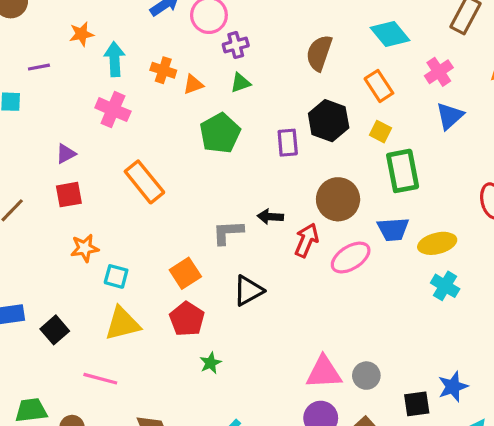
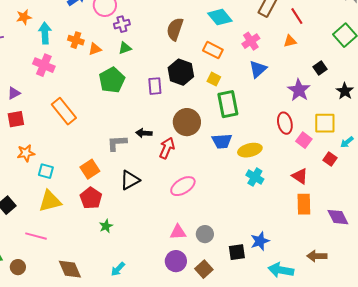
orange rectangle: (379, 86) -> (213, 50), turned -30
pink ellipse: (351, 258) -> (183, 186), moved
pink triangle: (324, 372) -> (178, 232), size x0.7

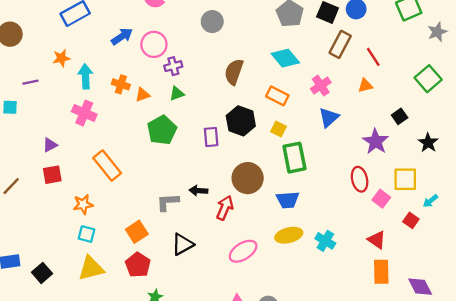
yellow ellipse: (250, 150) -> (289, 235), moved
orange star: (26, 153) -> (83, 204), moved

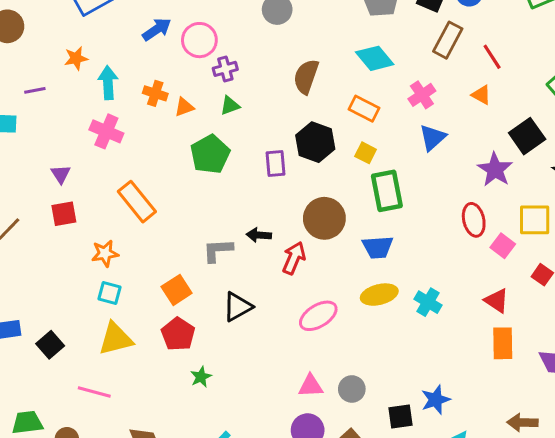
orange triangle: (365, 86) -> (481, 95), turned 42
black square: (400, 116) -> (527, 136), size x1.6
purple triangle: (50, 145) -> (61, 174), turned -35

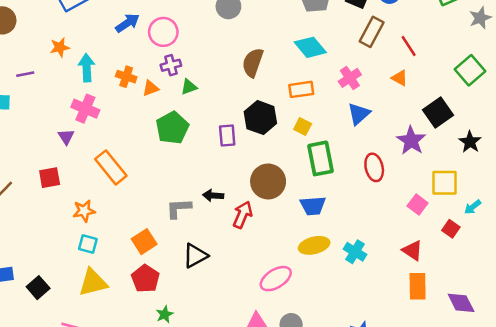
purple cross: (225, 69) -> (171, 65), moved
orange rectangle: (364, 109) -> (301, 89), turned -35
purple triangle: (61, 174) -> (66, 137), moved
red ellipse: (474, 220) -> (374, 167), moved
pink ellipse: (318, 316) -> (276, 279), moved

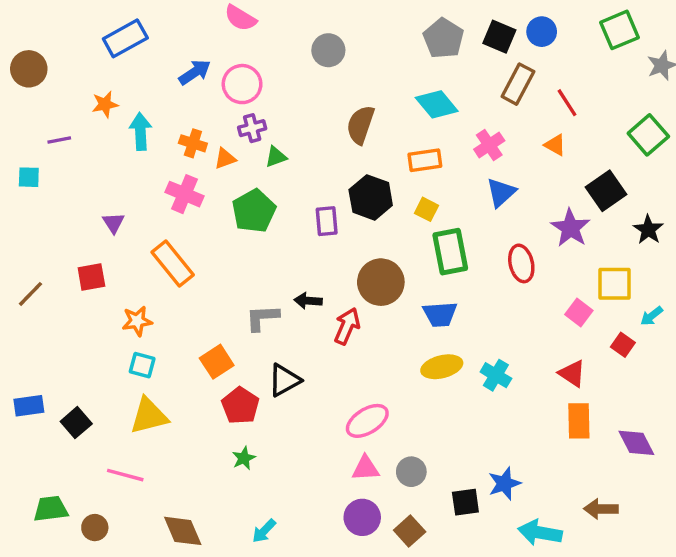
pink cross: (85, 109) -> (184, 194), moved
red pentagon: (145, 279) -> (240, 406), moved
pink ellipse: (276, 279) -> (367, 421), moved

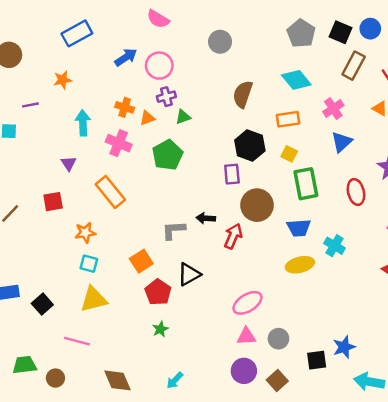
cyan arrow: (140, 131) -> (83, 123), moved
purple rectangle: (327, 221) -> (232, 174), moved
cyan cross: (496, 375) -> (335, 246), moved

